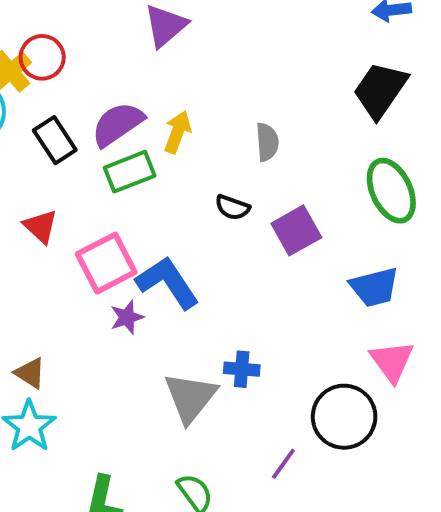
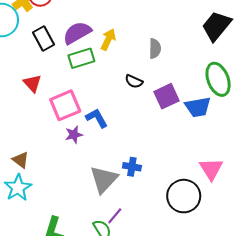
blue L-shape: (168, 283) -> (97, 118), size x0.7
blue trapezoid: (374, 287) -> (198, 107), moved
purple line: (283, 464) -> (115, 216), moved

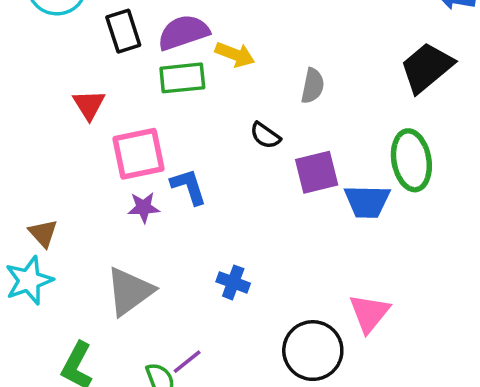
yellow arrow: (108, 39) -> (235, 54), turned 75
gray triangle: (104, 179) -> (130, 291), moved

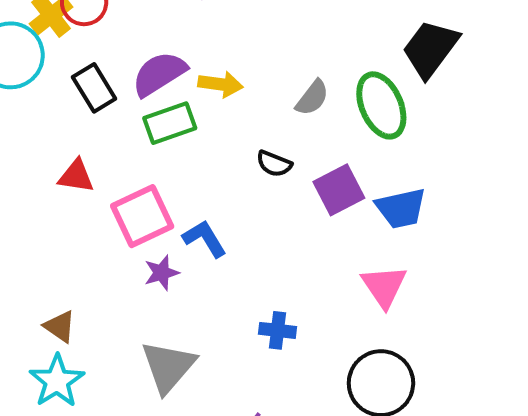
gray semicircle: (313, 86) -> (312, 98), turned 40
red triangle: (89, 105) -> (76, 176), turned -36
green ellipse: (411, 160) -> (381, 105), moved
pink triangle: (369, 313) -> (384, 286), moved

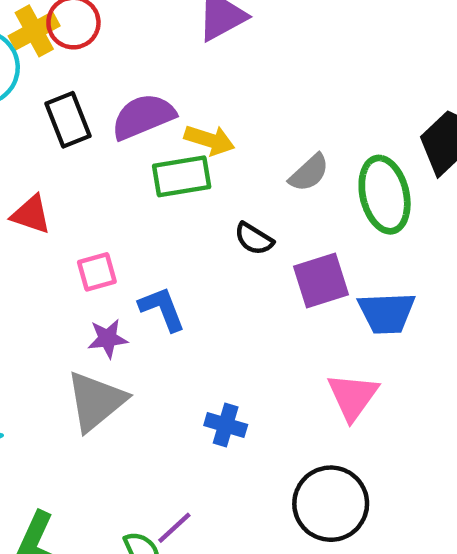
green rectangle: (170, 123) -> (182, 176), moved
pink square: (142, 216) -> (97, 272), size x0.6
gray triangle: (168, 367) -> (96, 401), moved

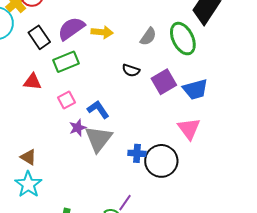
green rectangle: (182, 176) -> (66, 62), moved
gray triangle: (96, 401) -> (98, 139), moved
black circle: (331, 504) -> (161, 161), moved

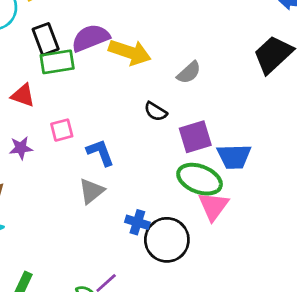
yellow arrow: (102, 32) -> (130, 52), size x1.4
green ellipse: (183, 39) -> (200, 179), moved, turned -56
green rectangle: (66, 62) -> (57, 62), moved
purple star: (78, 128) -> (21, 148), moved
gray triangle: (98, 139) -> (91, 191), size x0.7

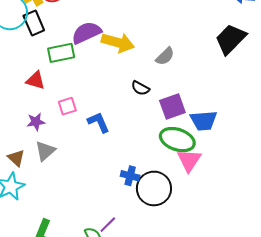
black rectangle: (46, 39) -> (34, 23), moved
gray triangle: (91, 191) -> (45, 151), moved

